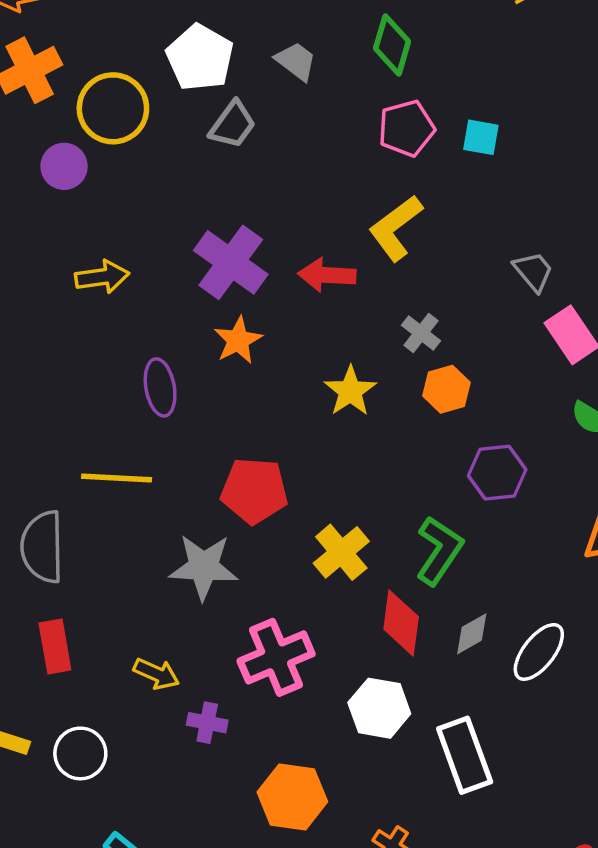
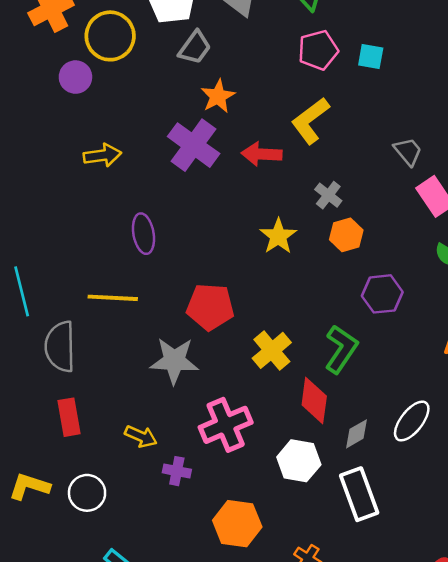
orange star: (238, 340) -> (218, 96), moved
gray diamond: (472, 634) -> (357, 434), moved

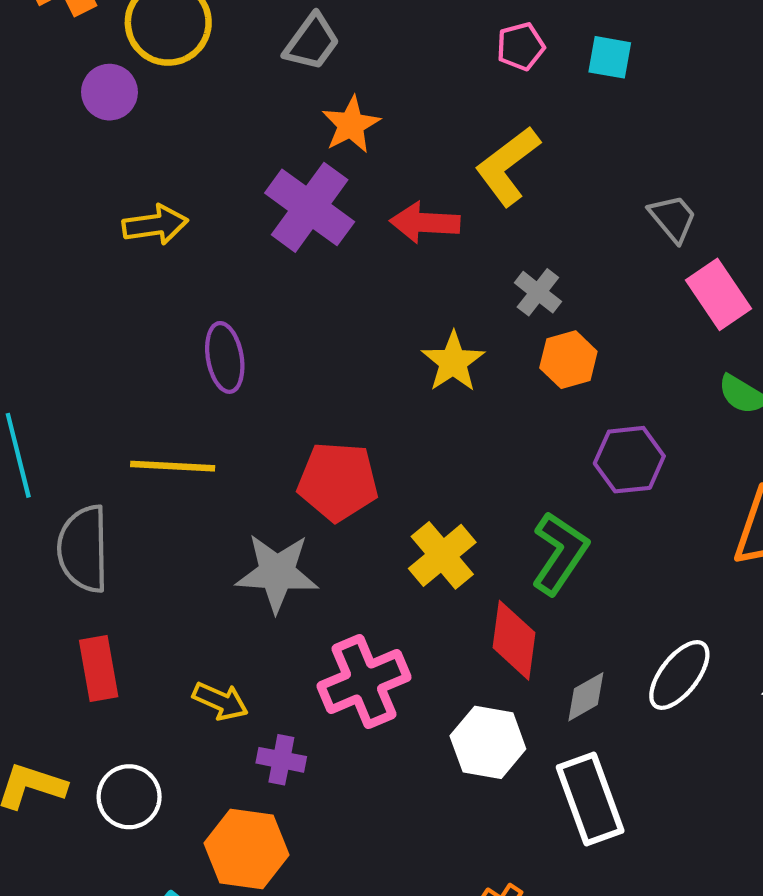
pink pentagon: (318, 50) -> (521, 46), size x0.7
orange hexagon: (237, 524) -> (247, 849), moved

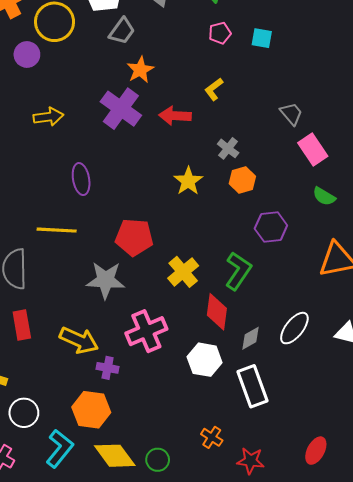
yellow L-shape: (508, 166) -> (214, 89), size x0.6
yellow arrow: (220, 701) -> (79, 340), size x1.5
white circle: (129, 797) -> (24, 413), moved

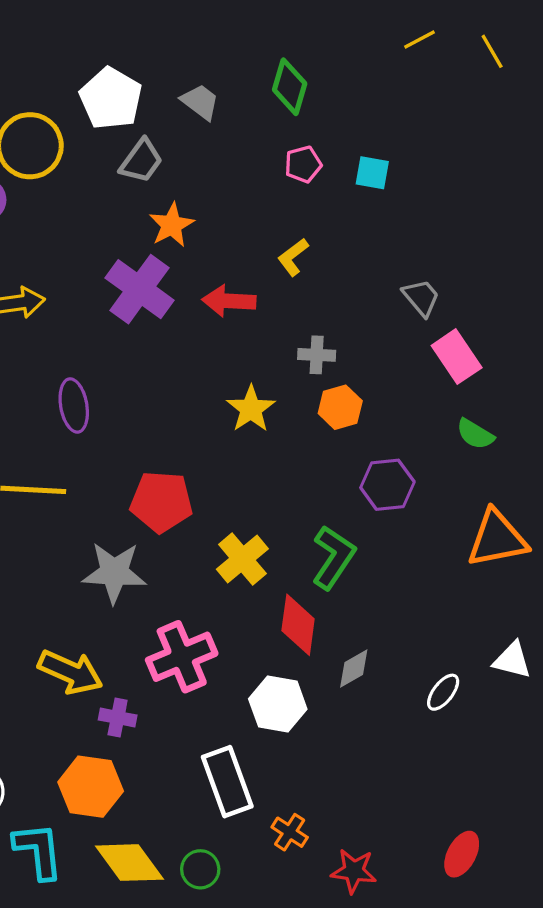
gray cross: (228, 148) -> (317, 355), turned -35
white ellipse: (294, 328) -> (443, 692), moved, size x0.7
white rectangle: (253, 386) -> (227, 782), moved
cyan L-shape: (60, 449) -> (38, 851), turned -45

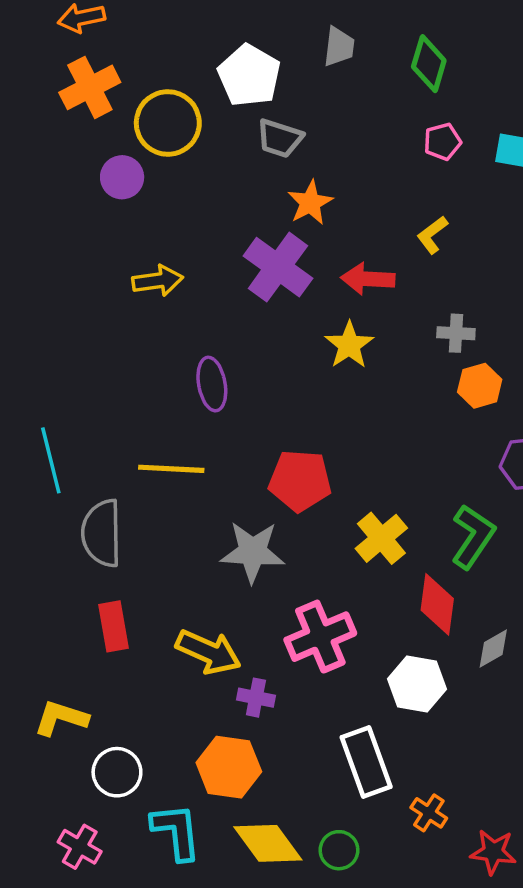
gray trapezoid: (200, 102) -> (339, 47), moved, turned 60
gray trapezoid: (141, 161) -> (280, 138), turned 72
yellow star: (251, 409) -> (349, 345), moved

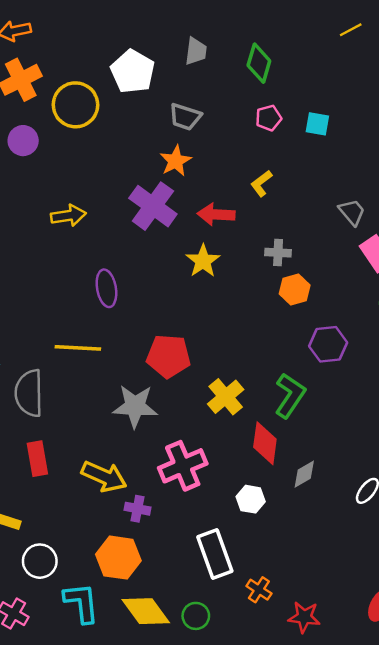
gray trapezoid: (280, 138) -> (185, 117), moved
purple circle: (122, 177) -> (23, 141), moved
white hexagon: (417, 684) -> (251, 499), size x0.7

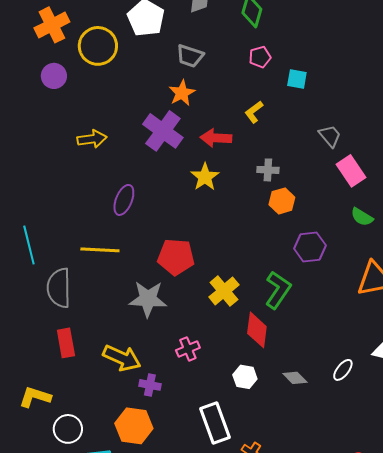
cyan square: (317, 124) -> (297, 79), moved
purple ellipse: (106, 288) -> (124, 200), turned 32
pink cross: (183, 466) -> (188, 349), size x0.6
gray diamond: (304, 474) -> (295, 378), moved, turned 75

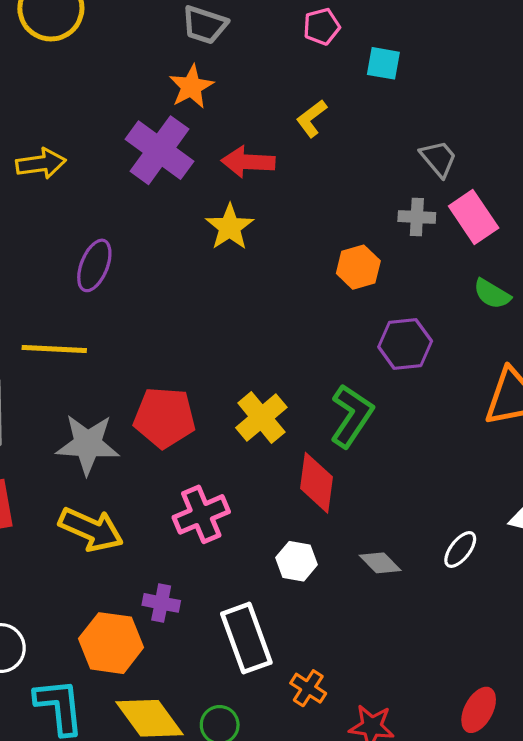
gray cross: (268, 170) -> (417, 217), moved
red pentagon: (176, 257) -> (165, 417), moved
gray star: (148, 299) -> (88, 444), moved
pink cross: (188, 349) -> (201, 514), size x1.4
purple cross: (150, 385) -> (161, 603), moved

